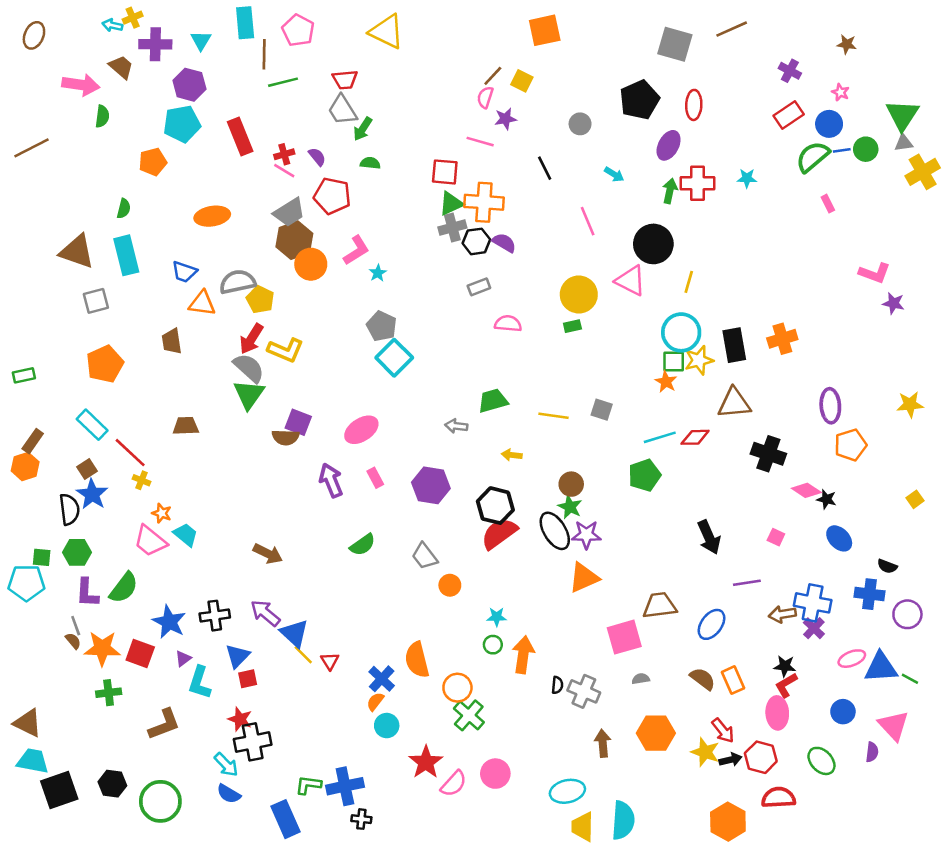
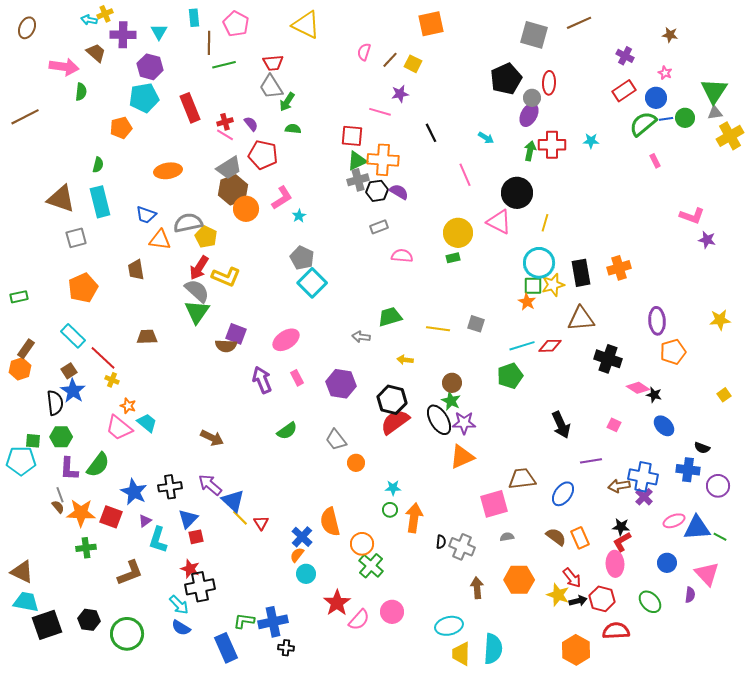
cyan rectangle: (245, 23) -> (194, 18), size x0.7
pink semicircle: (485, 97) -> (364, 52), moved
gray circle: (580, 124) -> (532, 98), moved

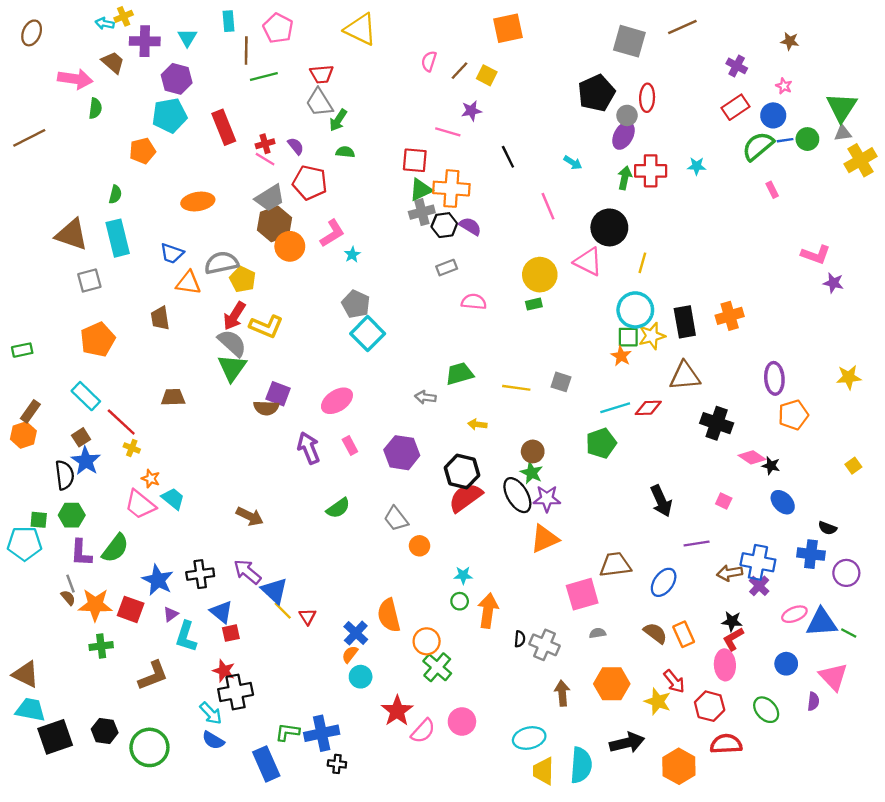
blue triangle: (188, 519) -> (221, 612), turned -35
black arrow: (578, 601) -> (627, 743), moved, size x1.6

